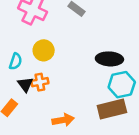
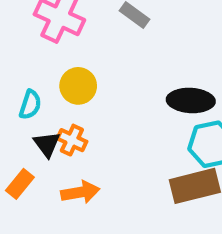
orange cross: (40, 82) -> (72, 140), turned 35
orange arrow: (63, 120) -> (80, 192), moved

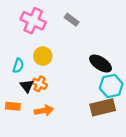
black ellipse: (191, 100) -> (101, 64), turned 30
orange rectangle: (20, 184) -> (13, 106), turned 56

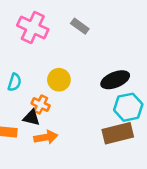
yellow circle: (43, 56) -> (59, 80), moved
black ellipse: (101, 64) -> (115, 80), turned -55
black triangle: (27, 86) -> (31, 118), moved, turned -40

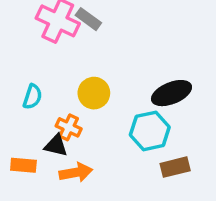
gray rectangle: (80, 26) -> (88, 19), moved
cyan hexagon: (128, 107) -> (150, 131), moved
brown rectangle: (118, 133) -> (175, 167), size x0.7

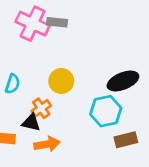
gray rectangle: (88, 19) -> (57, 22), turned -30
orange cross: (69, 127) -> (41, 108), turned 30

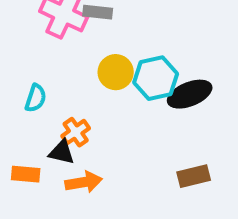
yellow circle: (61, 81) -> (116, 72), moved
cyan hexagon: (106, 111) -> (156, 78), moved

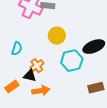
cyan hexagon: (156, 78) -> (72, 61), moved
orange rectangle: (26, 174) -> (12, 87), turned -40

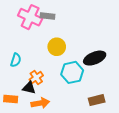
orange rectangle: (12, 87) -> (11, 99), turned 40

